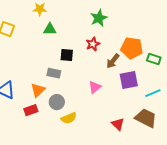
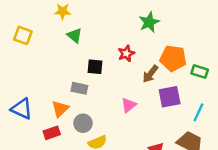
green star: (99, 18) -> (149, 22), moved
green triangle: (50, 29) -> (75, 35), turned 40
cyan line: (153, 93) -> (198, 112), turned -42

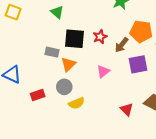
red star: (126, 53) -> (100, 37), moved
black square: (95, 67) -> (75, 39), size x1.5
gray rectangle: (79, 88) -> (52, 52), moved
orange triangle: (60, 109) -> (68, 64), moved

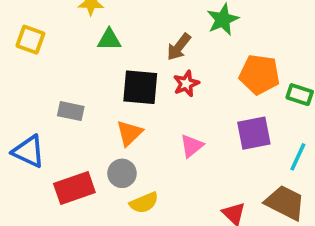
green triangle: (57, 12) -> (109, 40), turned -40
brown arrow: (122, 45) -> (179, 47), moved
gray rectangle: (52, 52) -> (71, 111), moved
red rectangle: (38, 95) -> (74, 188), size x1.5

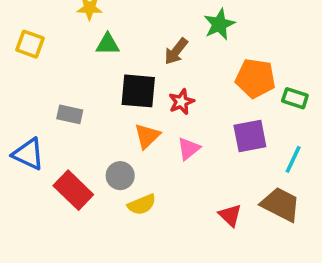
red star: (186, 84) -> (181, 102), moved
orange triangle: (129, 133) -> (147, 136), moved
red rectangle: (74, 188) -> (73, 190), turned 63

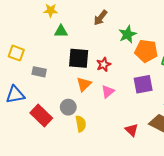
green star: (219, 24) -> (128, 34), moved
yellow square: (30, 44) -> (16, 53), moved
brown arrow: (176, 51) -> (100, 18), moved
blue triangle: (28, 154) -> (15, 95), turned -36
yellow semicircle: (142, 204) -> (81, 124), turned -77

